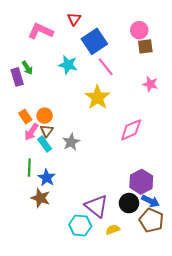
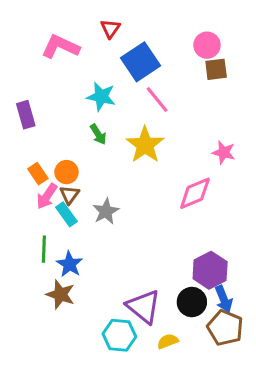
green arrow: (27, 68) -> (98, 134), moved
pink star: (150, 84) -> (224, 152), moved
blue arrow: (150, 201) -> (224, 299), turned 42

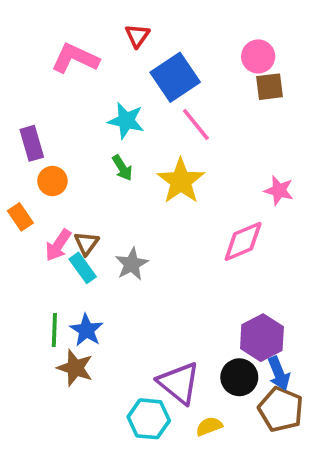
orange circle: (66, 172) -> (52, 181), moved
orange rectangle: (38, 174) -> (20, 217), moved
green line: (44, 249) -> (54, 330), moved

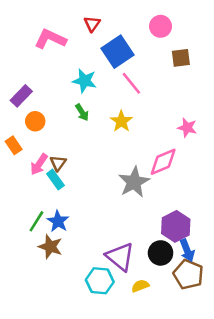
pink circle: (258, 56) -> (161, 26), moved
purple rectangle: (32, 143) -> (21, 96), turned 60
yellow star: (181, 181) -> (121, 121), size x0.7
gray star: (132, 264) -> (134, 182), moved, size x1.4
green line: (54, 330) -> (36, 221), turned 30

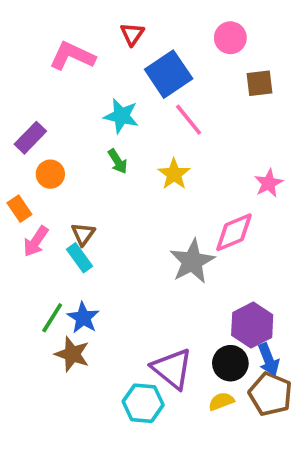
pink star: (187, 128) -> (269, 183), turned 30
pink arrow: (39, 164) -> (36, 241), moved
yellow semicircle: (140, 286) -> (221, 401), moved

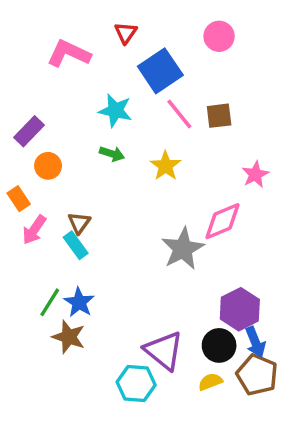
brown square: (259, 83) -> (219, 116), moved
green arrow: (118, 161) -> (112, 154), turned -40

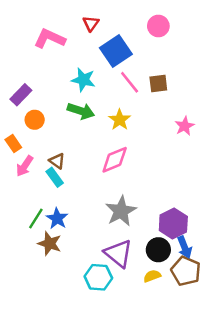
green arrow: (112, 154) -> (81, 111), size x1.5
pink diamond: (222, 221) -> (115, 160), moved
brown triangle: (79, 223) -> (57, 161), turned -30
gray star: (183, 249) -> (121, 211), moved

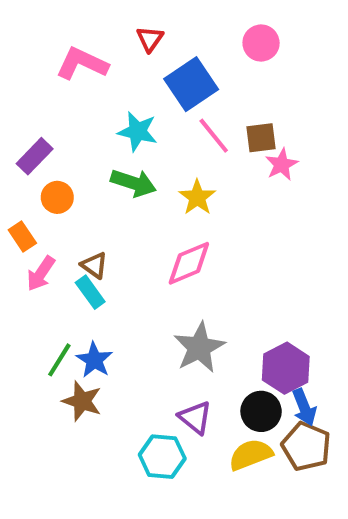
pink star: (185, 126) -> (282, 164), moved
purple triangle: (118, 254) -> (195, 418), size x0.7
yellow semicircle: (152, 276) -> (251, 455), size x1.5

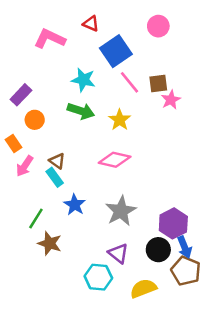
red triangle: (150, 39) -> (91, 24), turned -42
pink diamond: (189, 263) -> (115, 160), turned 36
blue star: (94, 360) -> (75, 205), moved
yellow semicircle: (251, 455) -> (143, 288), moved

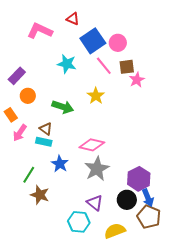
pink circle: (158, 26) -> (118, 43), moved
green arrow: (81, 111) -> (63, 107), moved
pink diamond: (115, 160) -> (92, 145), moved
cyan rectangle: (55, 177) -> (44, 142), turned -42

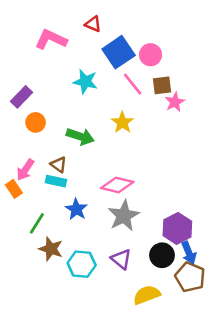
orange rectangle: (11, 115) -> (14, 189), moved
cyan hexagon: (79, 222) -> (82, 264), moved

